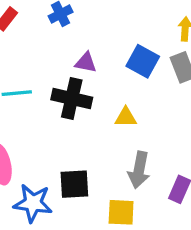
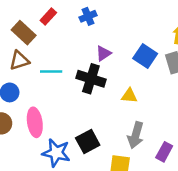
purple triangle: (86, 63) -> (103, 53), turned -49
black square: (74, 184) -> (88, 141), turned -30

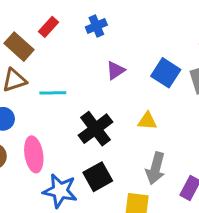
black cross: (91, 79) -> (95, 129), moved, turned 36

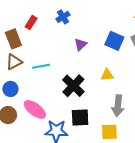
brown rectangle: (19, 47) -> (13, 39), turned 36
pink ellipse: (34, 154) -> (35, 109), turned -35
black square: (98, 177) -> (80, 118), turned 36

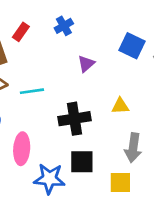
blue square: (114, 41) -> (132, 46), moved
black cross: (73, 86) -> (74, 119), turned 35
pink ellipse: (35, 109) -> (22, 149), turned 55

